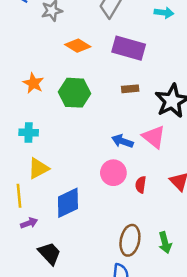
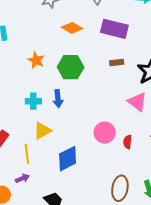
blue arrow: (122, 141) -> (58, 99), moved, turned -114
purple arrow: (29, 223) -> (22, 178), moved

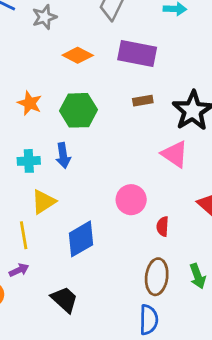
red semicircle: (128, 142) -> (163, 226), moved

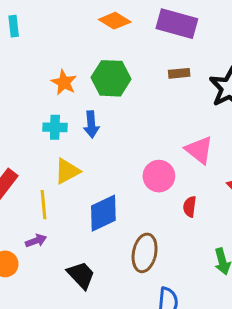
orange star: (30, 103) -> (64, 82), moved
pink triangle: (175, 154) -> (199, 150), moved
brown ellipse: (157, 277) -> (145, 253), moved

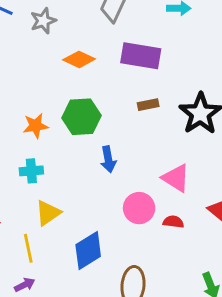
orange star: (64, 82) -> (36, 126), turned -30
blue arrow: (91, 124) -> (108, 159), moved
red semicircle: (190, 207) -> (173, 222), moved, turned 96

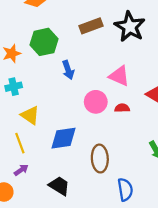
brown rectangle: (148, 105) -> (91, 26), size x1.5
yellow triangle: (48, 213) -> (30, 115), turned -42
blue diamond: (88, 250) -> (64, 138), turned 32

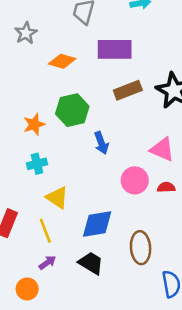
black trapezoid: (59, 186) -> (91, 263), moved

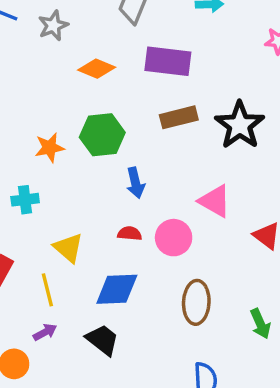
cyan cross: (37, 164) -> (25, 200), moved
red semicircle: (166, 187) -> (130, 234), moved
brown ellipse: (141, 248) -> (196, 302), moved

